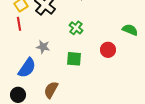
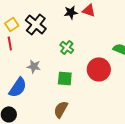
red circle: (108, 50) -> (99, 69), size x1.5
brown semicircle: (51, 90) -> (61, 109), moved

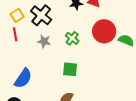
gray star: (34, 66) -> (44, 41), moved
red circle: (99, 69) -> (104, 31), moved

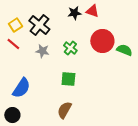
red line: (15, 34) -> (13, 44), turned -40

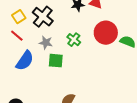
green square: (68, 79) -> (56, 61), moved
blue semicircle: (21, 88) -> (25, 61), moved

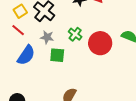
red circle: (106, 33) -> (100, 43), moved

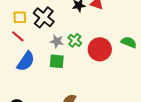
yellow square: (20, 11) -> (20, 17), turned 32
gray star: (47, 37) -> (57, 41), moved

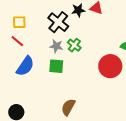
black cross: (44, 17) -> (58, 22), moved
red circle: (100, 49) -> (110, 66), moved

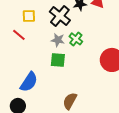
yellow square: (19, 22) -> (29, 16), moved
blue semicircle: (25, 66) -> (29, 82), moved

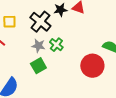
green square: (58, 60) -> (38, 66), turned -35

